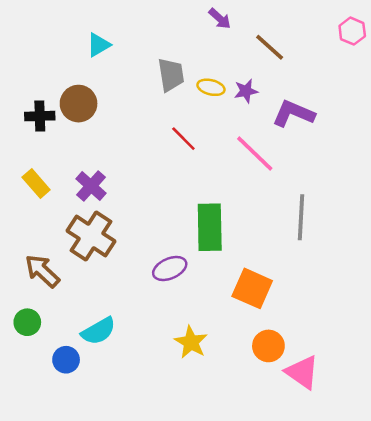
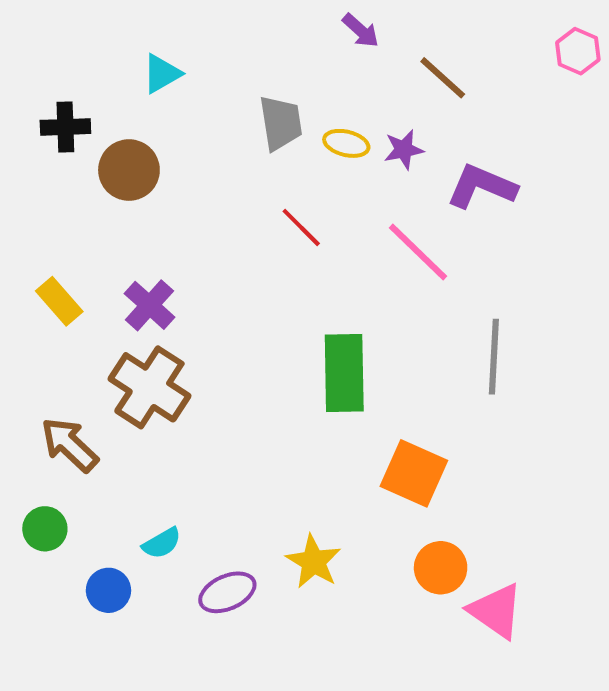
black cross: (40, 116) -> (65, 127), moved
purple ellipse: (170, 268) -> (227, 592), moved
cyan semicircle: (99, 331) -> (162, 543), size x0.7

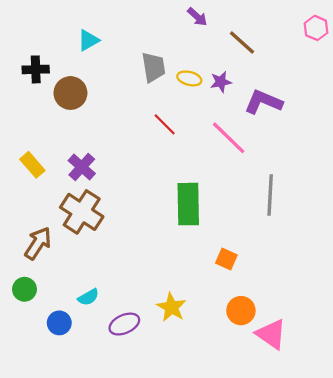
brown arrow: (70, 445) -> (38, 243), turned 80
orange square: (414, 473) -> (226, 259), size x0.6

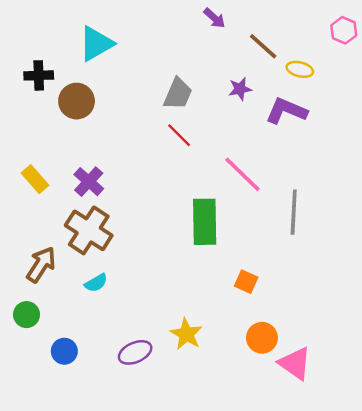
cyan triangle: (88, 40) -> (96, 44), size x1.5
gray trapezoid: (153, 67) -> (178, 94), moved, turned 32
yellow ellipse: (189, 78) -> (300, 69), moved
pink line: (229, 138) -> (242, 174), moved
cyan semicircle: (88, 297) -> (96, 283), moved

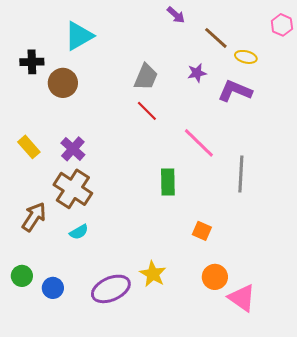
green rectangle: (205, 222) -> (168, 182), size x0.7
green circle: (27, 315) -> (22, 276), moved
purple ellipse: (135, 352) -> (111, 289), size x1.4

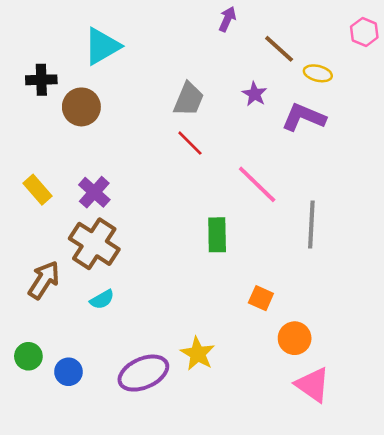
purple arrow: (176, 15) -> (227, 19), turned -108
purple star: (197, 73) -> (255, 94), turned -30
orange circle: (215, 277) -> (295, 338), moved

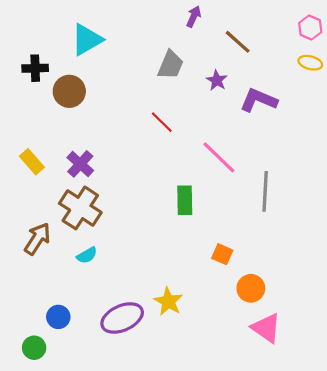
yellow ellipse: (318, 73) -> (310, 63), moved
gray trapezoid: (189, 99) -> (171, 65), moved
green circle: (28, 356) -> (34, 348), moved

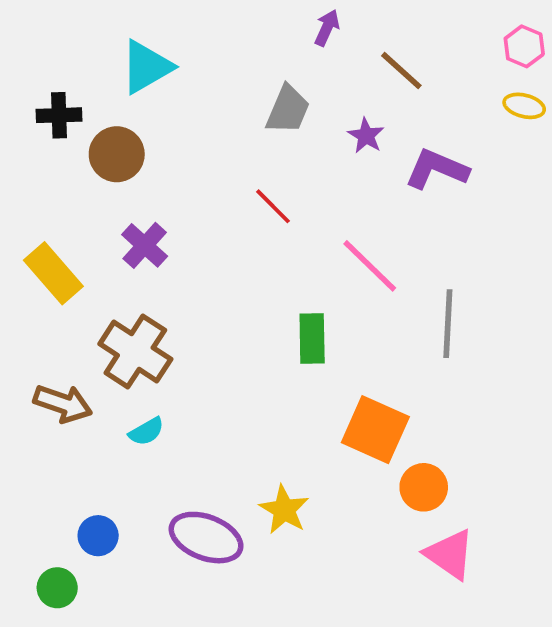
yellow rectangle: (32, 162) -> (53, 273), size x1.4
purple cross: (80, 164) -> (145, 245), moved
brown arrow: (37, 239) -> (63, 404), turned 76
orange square: (222, 254) -> (375, 430), size x1.8
purple ellipse: (122, 318) -> (206, 538), turned 45

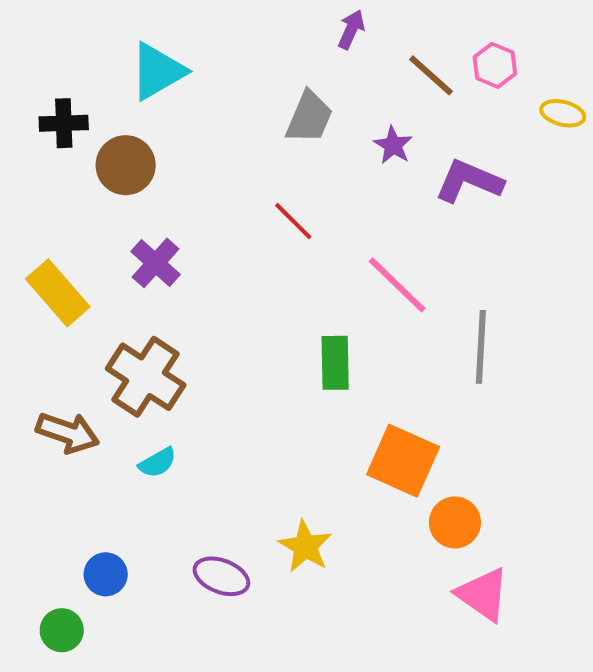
pink hexagon: (524, 46) -> (495, 65), moved
purple ellipse: (206, 538) -> (221, 576), size x0.7

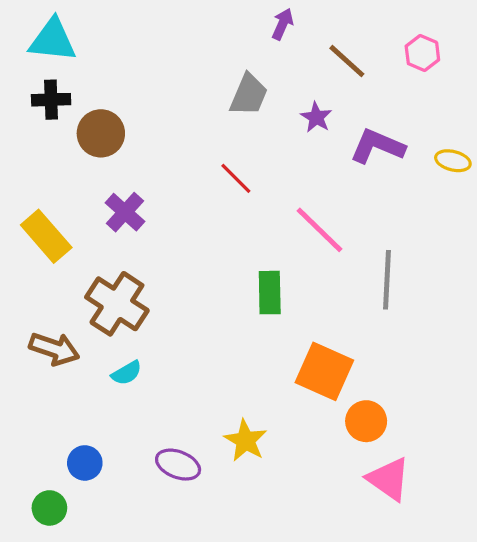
pink hexagon: (495, 65) -> (422, 53), moved
cyan triangle: (158, 71) -> (53, 40), moved, turned 36
yellow ellipse: (563, 113) -> (453, 161), moved

